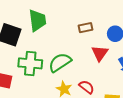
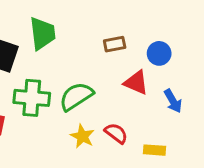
red triangle: (100, 53) -> (136, 83), turned -42

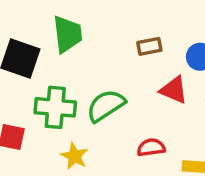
red semicircle: (116, 133) -> (151, 147), turned -45
yellow star: (82, 136) -> (74, 156), moved

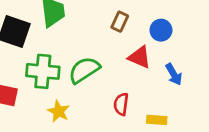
brown rectangle: (149, 46) -> (120, 22), turned -54
red semicircle: (151, 147) -> (121, 104), turned -75

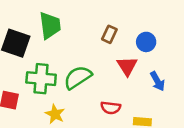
red triangle: (140, 57) -> (127, 66), turned 35
red semicircle: (121, 104) -> (111, 108), turned -90

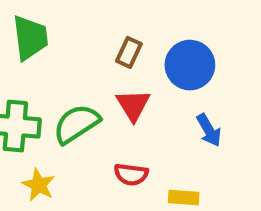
blue circle: (146, 42) -> (190, 65), size x1.5
red triangle: (127, 66) -> (133, 105), moved

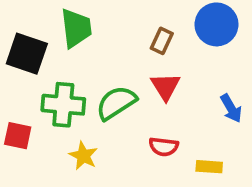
blue circle: (190, 65) -> (216, 24), moved

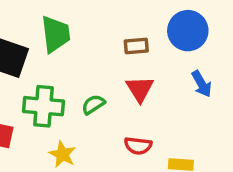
brown rectangle: (162, 41) -> (136, 46), turned 60
green semicircle: (116, 103) -> (93, 104), size x0.6
blue arrow: (231, 108) -> (202, 84), moved

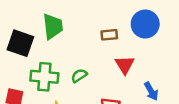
blue arrow: (202, 84) -> (151, 91), moved
red triangle: (140, 89) -> (125, 65), moved

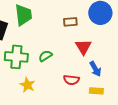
blue arrow: (151, 91) -> (95, 69), moved

